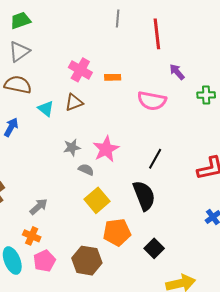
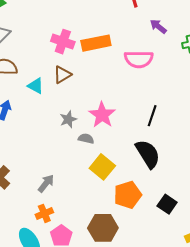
orange rectangle: (113, 77) -> (96, 43), size x1.8
orange cross: (32, 236) -> (44, 213), turned -36

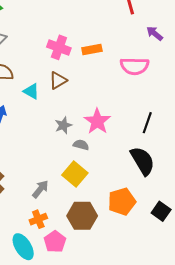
orange rectangle: (96, 43) -> (92, 49), size x0.7
yellow square: (102, 167) -> (75, 174), moved
brown hexagon: (103, 228) -> (82, 216), moved

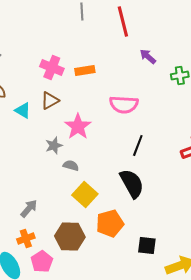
pink semicircle: (135, 66) -> (124, 104), moved
pink star: (97, 121) -> (78, 126), moved
yellow square: (75, 174) -> (85, 194), moved
black square: (161, 211) -> (147, 246), moved, turned -30

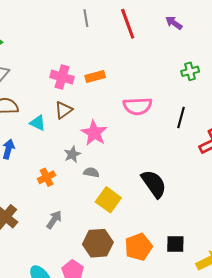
purple arrow: (148, 56) -> (174, 23), moved
black line: (138, 146) -> (181, 118), moved
orange pentagon: (110, 224) -> (138, 247), moved
orange cross: (26, 238) -> (47, 177), moved

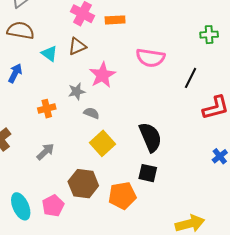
black square: (175, 244) -> (148, 173), moved

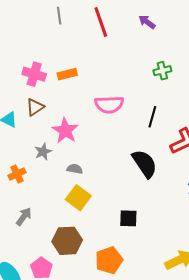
gray semicircle: (92, 113) -> (75, 169), moved
black semicircle: (150, 137) -> (145, 164), moved
orange pentagon: (122, 196) -> (109, 260), moved

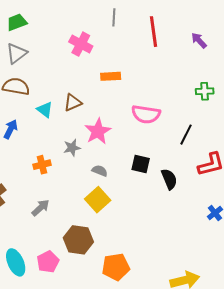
pink cross: (34, 74) -> (81, 44), moved
black semicircle: (145, 164) -> (169, 179), size x0.7
black square: (128, 218) -> (141, 164), moved

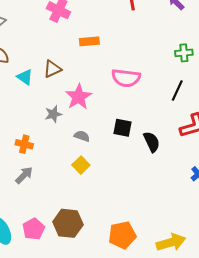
black line: (186, 135) -> (177, 90), moved
orange cross: (42, 165) -> (24, 144), moved, turned 30
yellow square: (98, 200) -> (81, 165), size x0.7
brown hexagon: (78, 240) -> (68, 223), moved
orange pentagon: (116, 267) -> (122, 235), moved

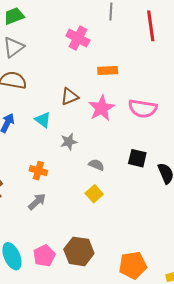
cyan triangle: (25, 77) -> (43, 120), moved
pink star: (79, 97) -> (102, 108), moved

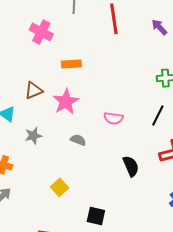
pink semicircle: (143, 108) -> (113, 118), moved, size x0.7
black square: (137, 158) -> (96, 216), moved
gray semicircle: (96, 165) -> (78, 140), moved

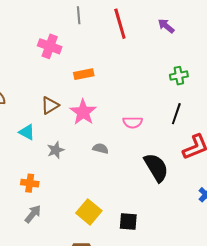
black semicircle: (131, 166) -> (156, 167), size x1.4
yellow square: (60, 187) -> (89, 212), moved, size x1.4

